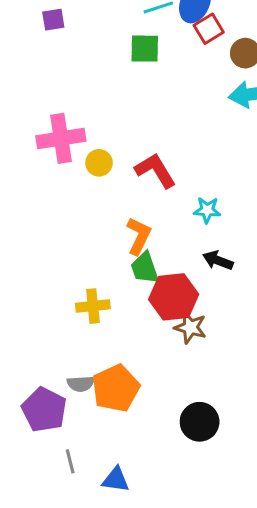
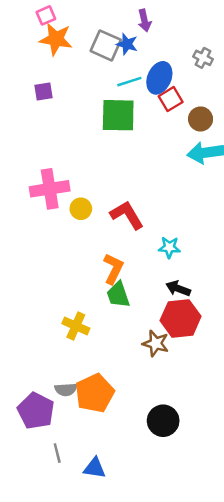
green square: (145, 49) -> (118, 115), size x1.4
red hexagon: (174, 297) -> (181, 318), moved
yellow cross: (93, 306) -> (76, 326), turned 30

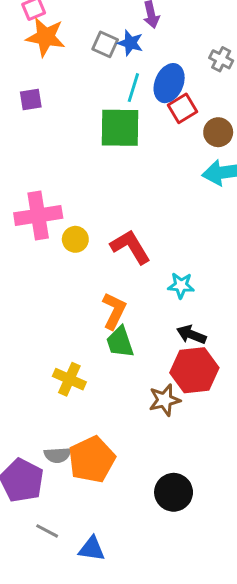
gray square: (106, 45) -> (105, 44), size x0.7
cyan line: (129, 82) -> (133, 88), turned -55
brown star: (156, 343) -> (165, 400), turned -30
gray line: (57, 453) -> (47, 531), turned -48

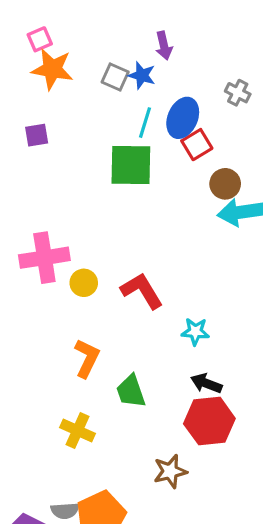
brown circle: (218, 132) -> (225, 184), moved
orange L-shape: (114, 311) -> (87, 358), moved
brown star: (165, 400) -> (170, 471), moved

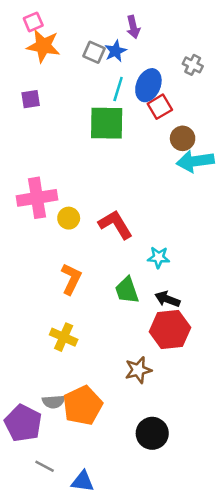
blue star: (142, 75) -> (115, 51), turned 30
green trapezoid: (131, 391) -> (127, 290), moved

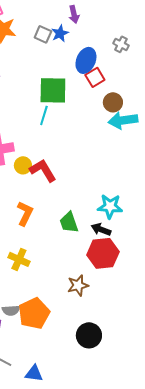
cyan line: (118, 89) -> (44, 115), moved
red L-shape: (115, 224) -> (43, 170), moved
cyan star: (159, 257) -> (110, 206), moved, size x1.4

